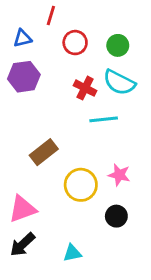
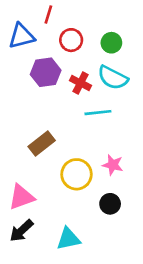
blue triangle: (22, 38) -> (21, 36), size x1.5
purple hexagon: (24, 77) -> (46, 72), moved
cyan triangle: (72, 253) -> (68, 239), size x1.4

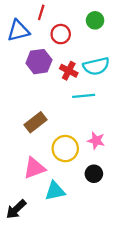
green circle: (111, 43) -> (95, 20), moved
cyan semicircle: (113, 78) -> (96, 66), turned -40
pink triangle: (21, 197) -> (34, 168), moved
black arrow: (21, 231) -> (16, 209), moved
cyan triangle: (68, 239) -> (55, 191), moved

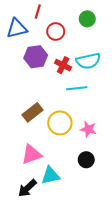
yellow circle: (65, 149) -> (60, 123), moved
black arrow: (16, 209) -> (27, 188), moved

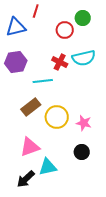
red circle: (56, 31) -> (65, 30), moved
purple hexagon: (36, 57) -> (16, 62), moved
cyan line: (77, 88) -> (43, 81), moved

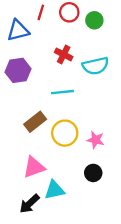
red circle: (65, 30) -> (69, 12), moved
red cross: (60, 62) -> (64, 54), moved
cyan line: (43, 81) -> (62, 92), moved

